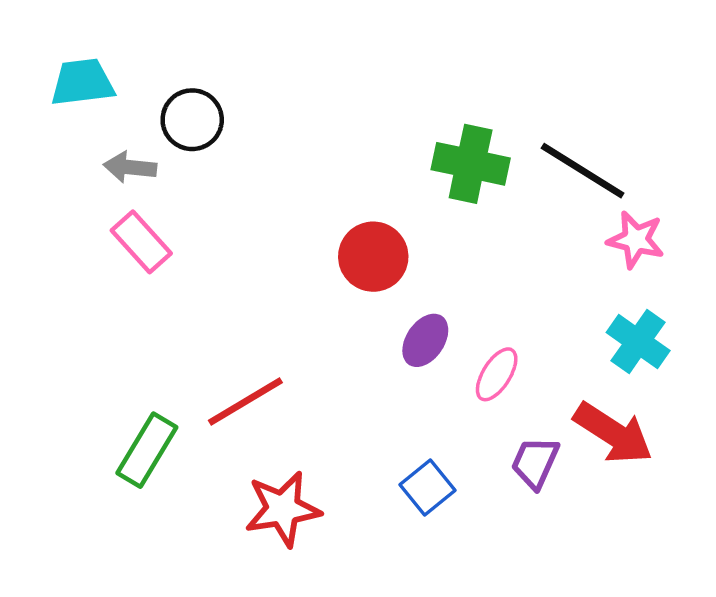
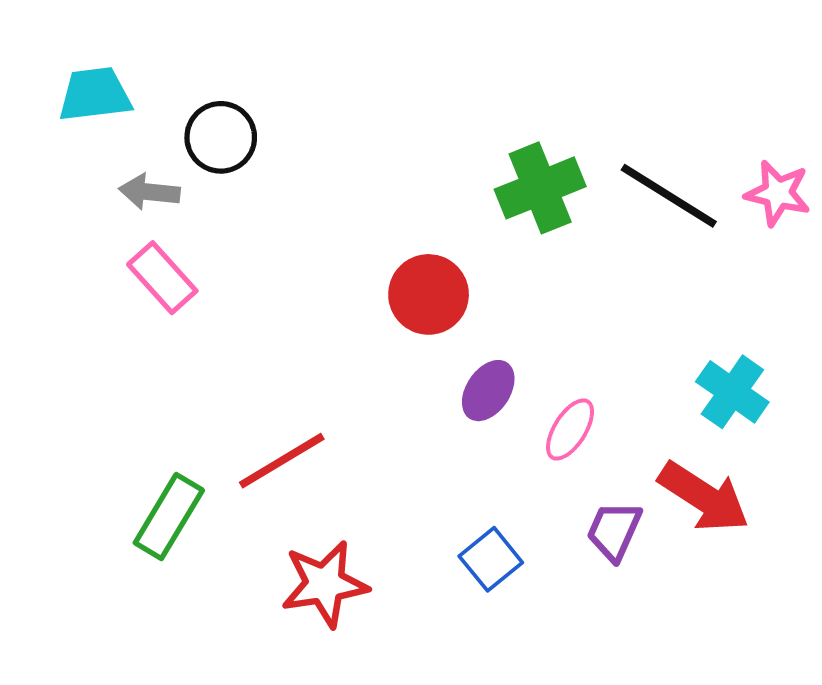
green cross: (471, 164) -> (540, 188), turned -34
pink star: (636, 240) -> (778, 193), moved

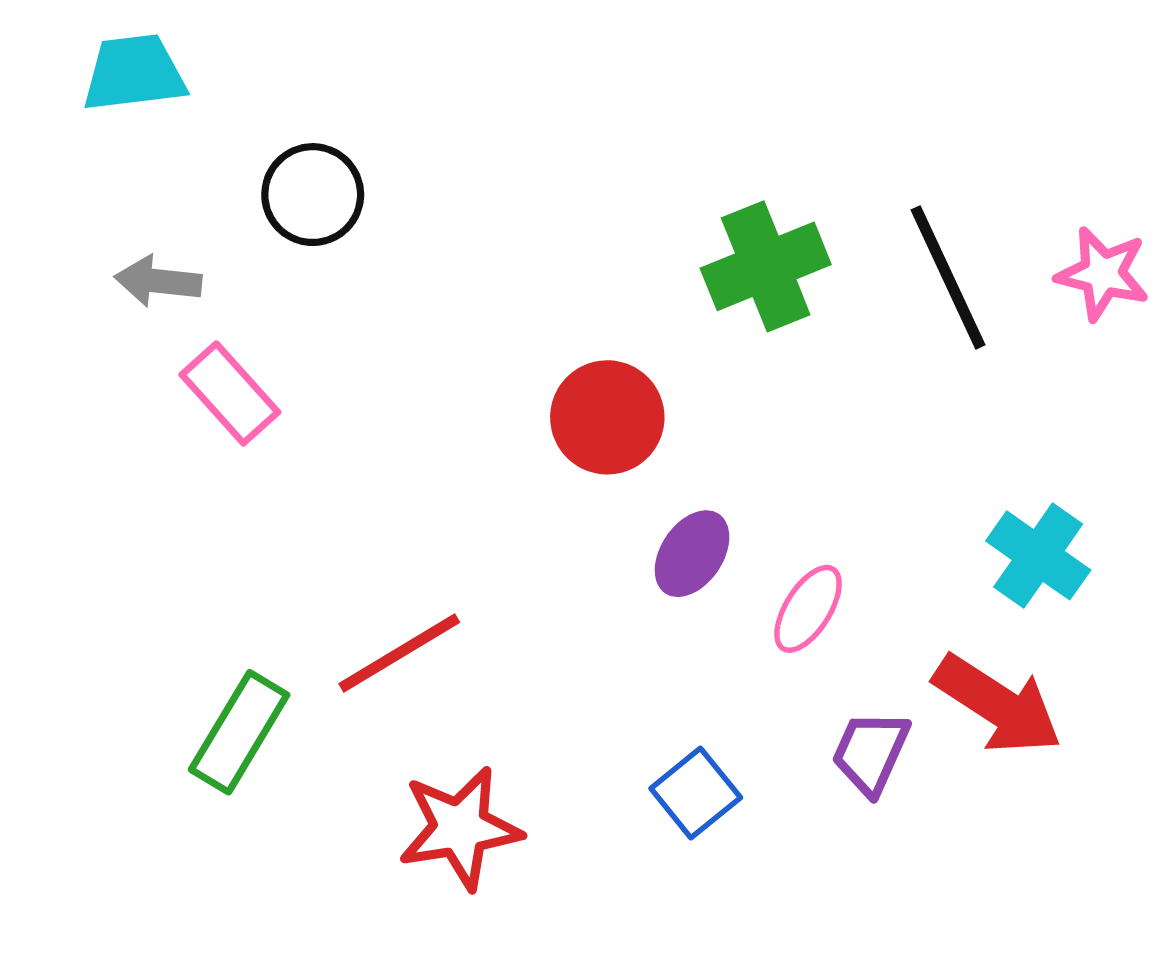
cyan trapezoid: (95, 94) -> (134, 73), moved
gray arrow: (149, 192) -> (158, 281), moved
black line: (669, 196) -> (948, 277), turned 33

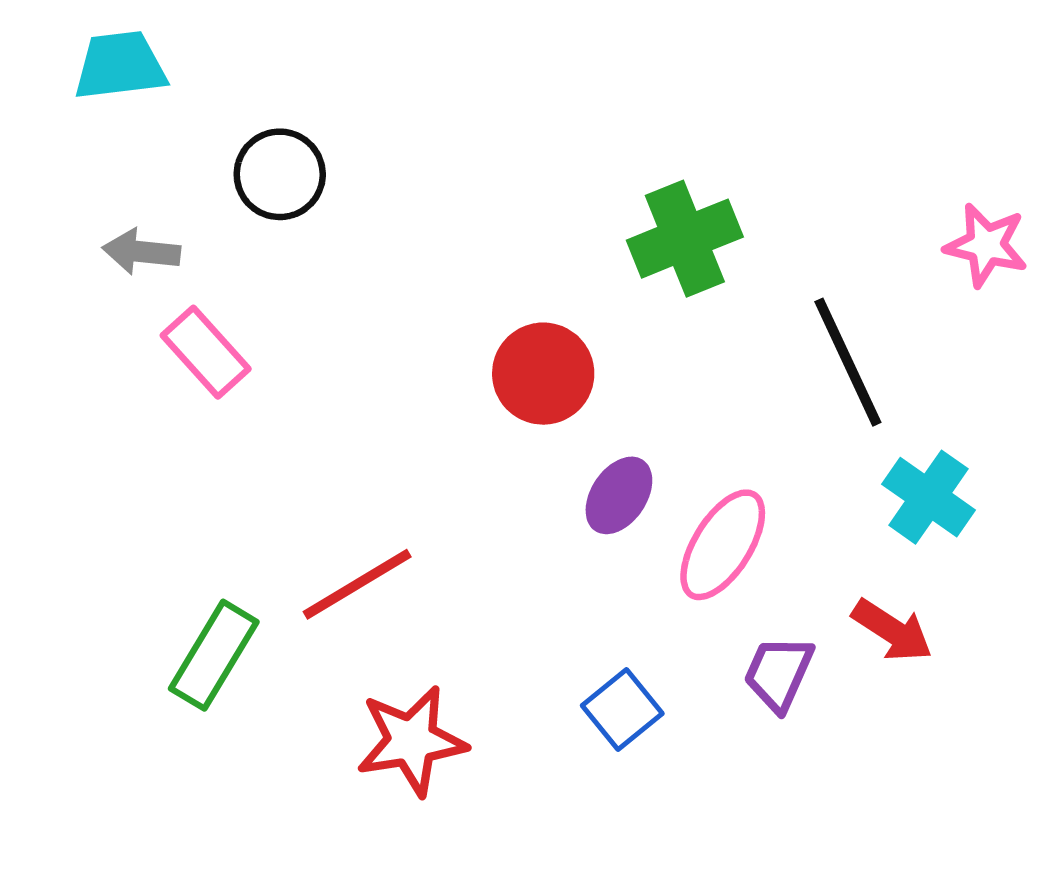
black line: (948, 277) -> (848, 362), moved
pink ellipse: (808, 609) -> (723, 545), size x1.4
red arrow: (998, 705) -> (892, 630), size x0.7

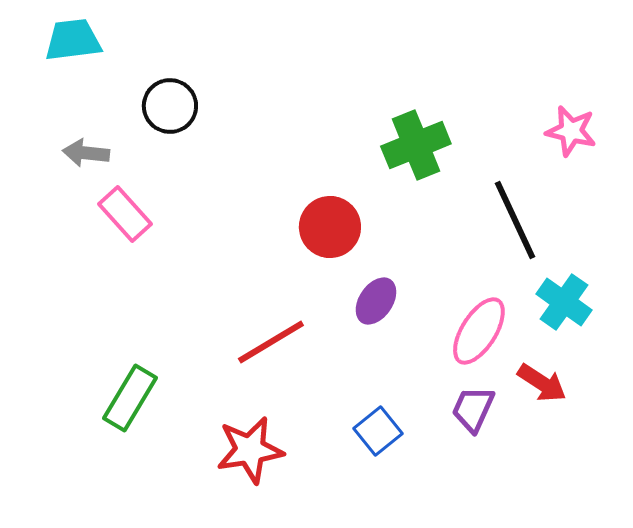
pink star: (986, 245) -> (571, 131), moved
pink ellipse: (723, 545) -> (479, 331), moved
red line: (357, 584) -> (271, 342), moved

